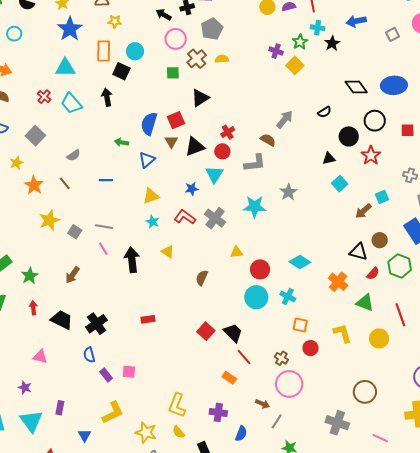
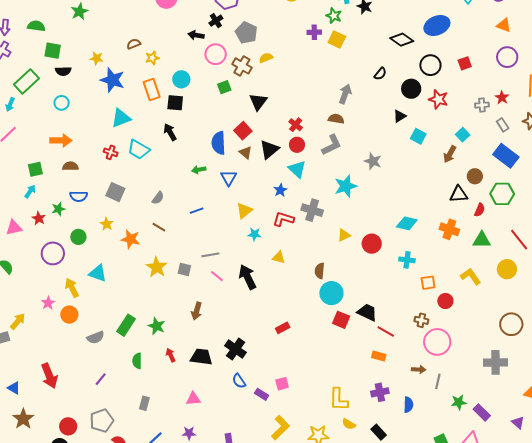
cyan circle: (256, 297) -> (331, 293), moved

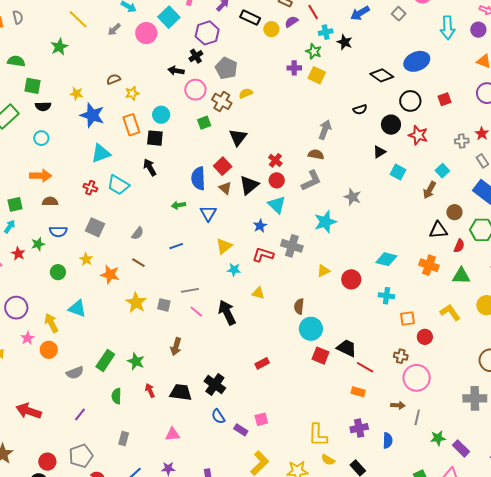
black semicircle: (380, 74) -> (360, 109), turned 32
purple circle: (53, 253) -> (16, 308), moved
red arrow: (49, 376) -> (29, 411), turned 130

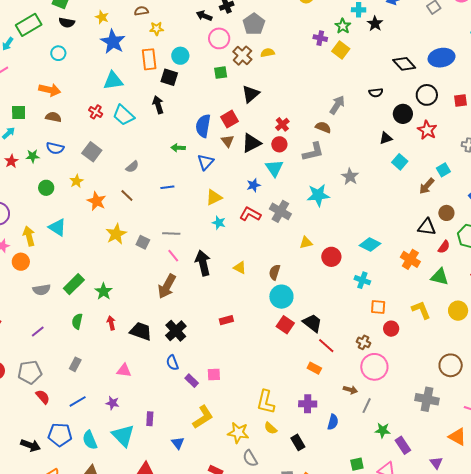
yellow triangle: (258, 293) -> (240, 268), moved
brown arrow: (176, 347) -> (167, 286), moved, size x1.4

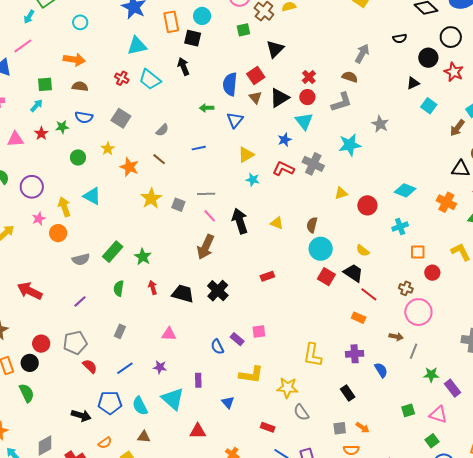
cyan cross: (362, 280) -> (400, 227), turned -35
blue semicircle: (172, 363) -> (217, 347), moved
yellow L-shape: (203, 417) -> (251, 375), turned 45
blue semicircle: (333, 422) -> (381, 370), turned -42
yellow semicircle: (271, 428) -> (363, 251), moved

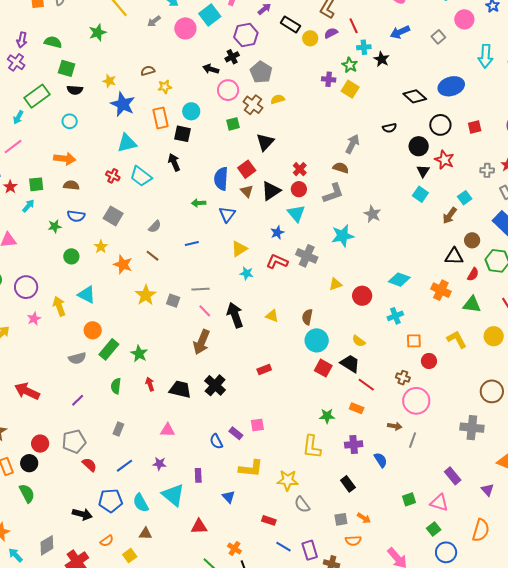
black triangle: (413, 83) -> (423, 171), moved, turned -32
red star: (41, 133) -> (10, 187), moved
orange circle: (58, 233) -> (93, 330), moved
green star: (431, 375) -> (327, 416), moved

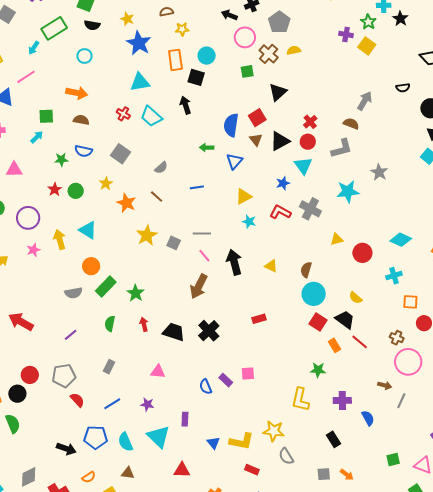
red star: (10, 187) -> (55, 189), moved
orange rectangle: (357, 408) -> (334, 345), moved, turned 32
yellow L-shape: (251, 468) -> (241, 441), moved

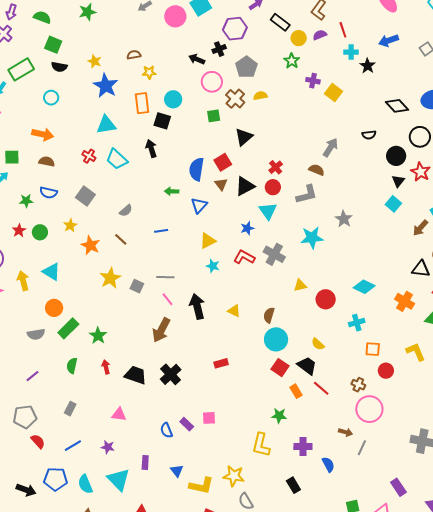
green star: (368, 22) -> (292, 61), moved
blue triangle: (213, 443) -> (177, 471), moved

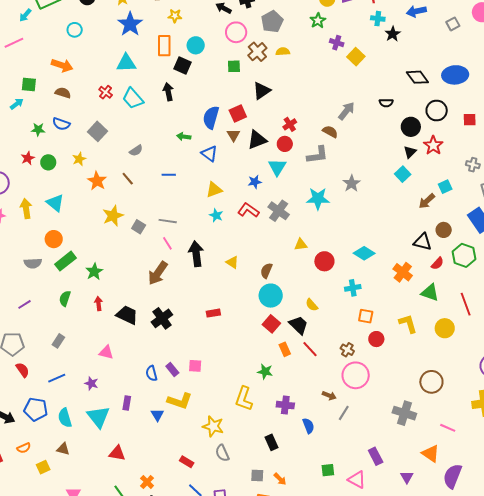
blue triangle: (199, 205) -> (209, 154), turned -42
yellow L-shape: (201, 486) -> (180, 401), moved

